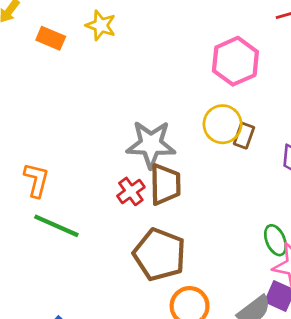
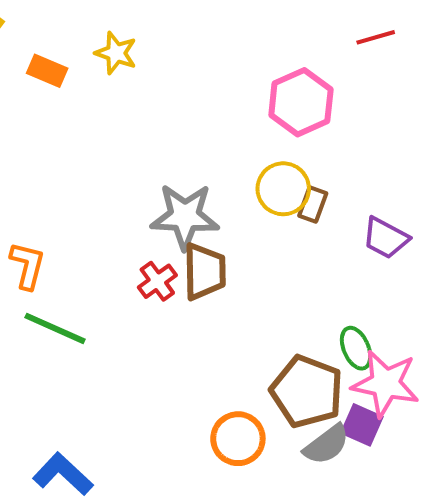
brown pentagon: (160, 254) -> (307, 391), moved

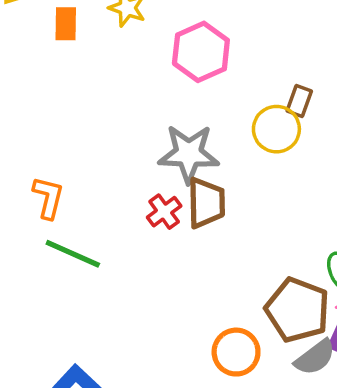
orange rectangle: (47, 71) -> (66, 24), turned 68
pink hexagon: (301, 102) -> (201, 52), moved
brown rectangle: (313, 205) -> (299, 101), moved

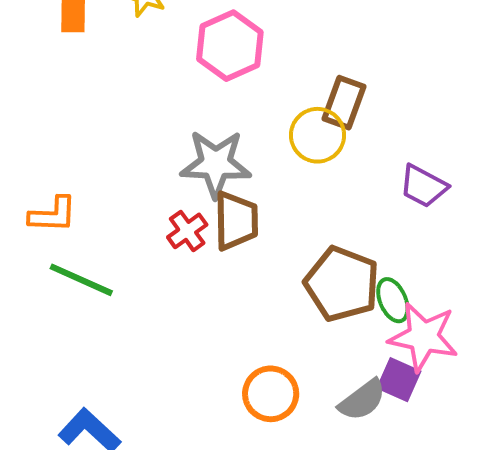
brown rectangle: (299, 101) -> (344, 103), size x1.4
orange L-shape: (48, 198) -> (53, 215), turned 78
brown pentagon: (298, 310) -> (342, 284), moved

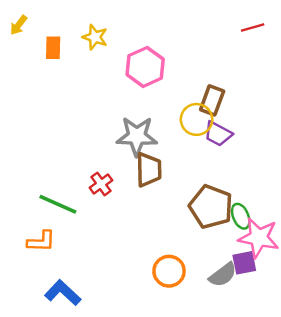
purple trapezoid: (423, 186) -> (218, 134), moved
orange L-shape: (53, 215) -> (41, 241), moved
red cross: (187, 231) -> (101, 184), moved
purple square: (399, 380) -> (244, 263), turned -35

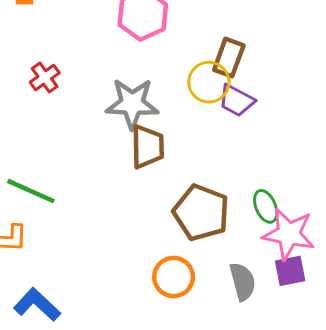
red cross: (101, 184) -> (45, 78), moved
brown pentagon: (211, 207) -> (201, 213), moved
purple square: (244, 263) -> (290, 271), moved
gray semicircle: (223, 275) -> (243, 282), turned -68

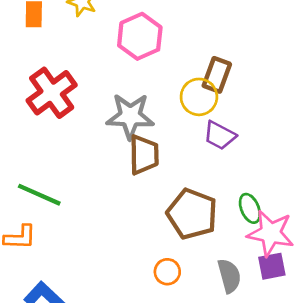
red cross: (45, 78) -> (52, 93), size x1.8
purple trapezoid: (236, 101) -> (220, 135), moved
orange circle: (174, 277) -> (167, 272), size x0.7

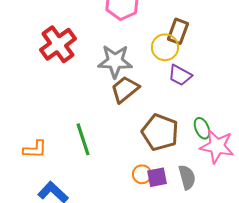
brown trapezoid: (144, 155) -> (125, 89), turned -128
green line: (39, 195) -> (83, 139), moved, turned 48
purple square: (272, 266) -> (157, 177), moved

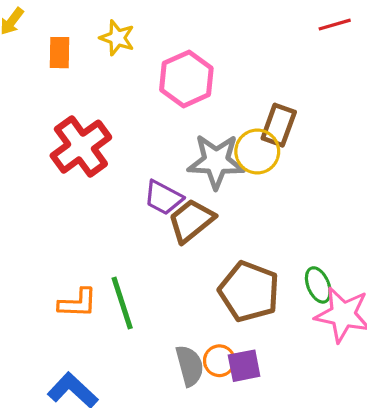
gray star: (115, 61) -> (216, 161), moved
purple trapezoid: (180, 75) -> (163, 198), moved
orange L-shape: (35, 149) -> (78, 303), moved
gray semicircle: (187, 177) -> (190, 366), moved

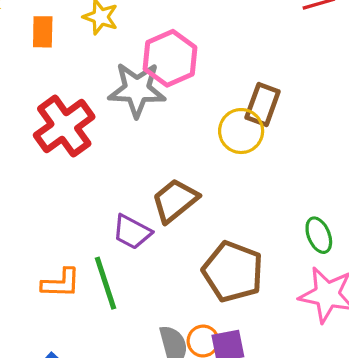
gray star: (216, 161) -> (137, 90), moved
purple trapezoid: (163, 198) -> (132, 232), moved
green ellipse: (318, 285) -> (319, 235), moved

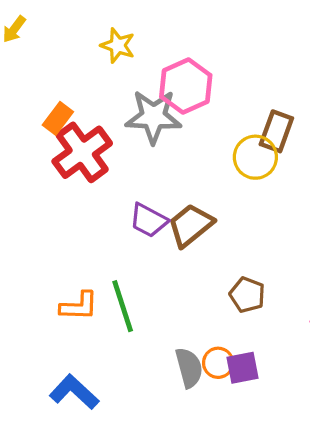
orange rectangle: (43, 32) -> (58, 118), moved, turned 36
purple trapezoid: (132, 232) -> (149, 220), moved
brown pentagon: (233, 272) -> (247, 295), size x0.6

